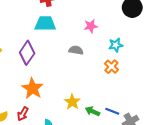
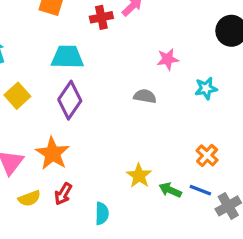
cyan trapezoid: (45, 24) -> (67, 57), moved
orange cross: (111, 67) -> (207, 155), moved
orange star: (32, 88) -> (53, 153), moved

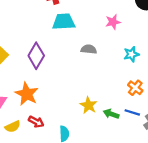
cyan trapezoid: (67, 57) -> (64, 22), moved
pink star: (168, 59) -> (113, 22), moved
cyan star: (206, 88) -> (131, 54), moved
red arrow: (63, 194) -> (36, 122), turned -88

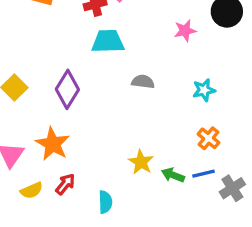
pink star: (113, 22) -> (185, 31), moved
blue line: (132, 112) -> (203, 174), turned -32
red arrow: (36, 122) -> (65, 184), turned -80

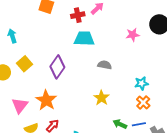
cyan star: (204, 90) -> (141, 83), moved
yellow star: (141, 162) -> (101, 98), moved

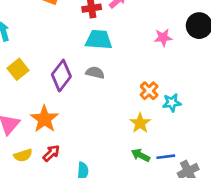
gray semicircle: (105, 65) -> (95, 73), moved
yellow star: (101, 98) -> (140, 123), moved
orange cross: (143, 103) -> (149, 91), moved

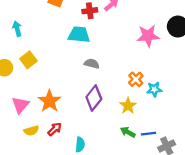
pink star: (163, 38) -> (148, 36), size x1.5
cyan trapezoid: (99, 40) -> (79, 35), moved
purple diamond: (61, 76) -> (94, 98), moved

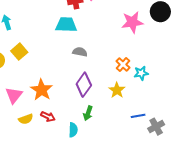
red arrow: (55, 129) -> (48, 117), turned 72
green arrow: (128, 132) -> (88, 113), moved, turned -96

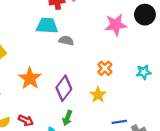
gray semicircle: (80, 52) -> (66, 41), moved
cyan star: (141, 73) -> (144, 72), moved
orange star: (42, 90) -> (30, 78), moved

